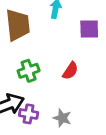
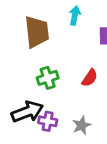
gray star: (62, 118) -> (82, 125), turned 30

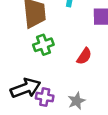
green cross: (48, 78) -> (43, 45), moved

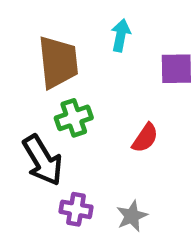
black arrow: (26, 88) -> (43, 160), moved, turned 80

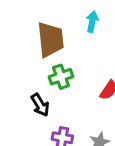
black arrow: (43, 160) -> (40, 105), size x0.7

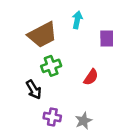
brown trapezoid: (50, 39) -> (42, 35), turned 68

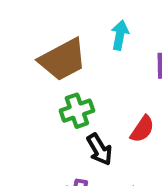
black arrow: (34, 90) -> (99, 149), moved

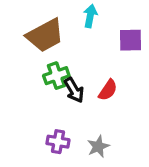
black arrow: (99, 149) -> (74, 90), moved

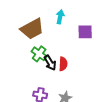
green cross: (56, 76) -> (39, 54), turned -35
red semicircle: (108, 90) -> (63, 64), moved, turned -32

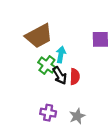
cyan arrow: (60, 17) -> (61, 55), moved

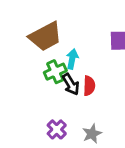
green cross: (47, 65) -> (55, 72), turned 30
purple cross: (48, 113) -> (57, 129), turned 35

